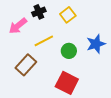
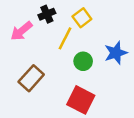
yellow line: (44, 41) -> (65, 38), moved, turned -36

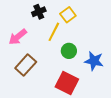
pink arrow: (22, 31) -> (18, 37), moved
blue star: (116, 53) -> (94, 61), moved, turned 30

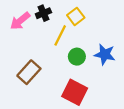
pink arrow: (18, 37) -> (20, 21), moved
blue star: (94, 61) -> (105, 54), moved

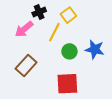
pink arrow: (20, 21) -> (24, 29), moved
red square: (75, 92) -> (67, 84), turned -30

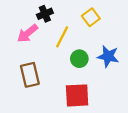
yellow square: (68, 15) -> (91, 17), moved
brown rectangle: (26, 66) -> (30, 75), turned -55

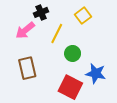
blue star: (108, 56) -> (96, 73), moved
red square: (77, 95) -> (70, 87), turned 30

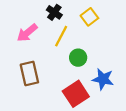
black cross: (41, 12) -> (54, 12), moved, turned -32
red square: (70, 87) -> (76, 94), turned 30

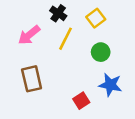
green circle: (78, 58) -> (101, 52), moved
red square: (76, 94) -> (81, 101), size x0.6

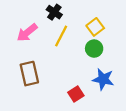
yellow square: (96, 18) -> (95, 27), moved

